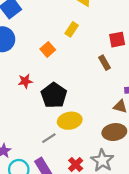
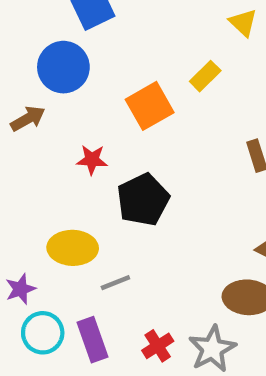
orange square: (48, 49) -> (150, 106), size x1.5
yellow ellipse: (70, 121) -> (73, 248), moved

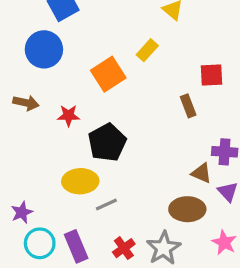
brown arrow: (28, 119) -> (26, 103), moved, turned 45
yellow ellipse: (73, 248) -> (80, 181), moved
gray line: (115, 283) -> (106, 204), moved

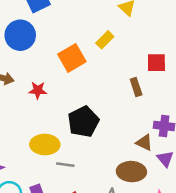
black pentagon: (107, 142) -> (83, 122), moved
gray line: (106, 204) -> (65, 165), turned 30

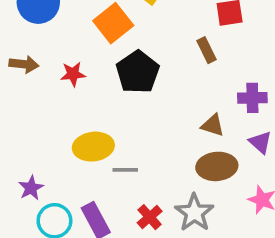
black pentagon: (83, 122) -> (138, 72), moved
brown triangle: (144, 143) -> (213, 125), moved

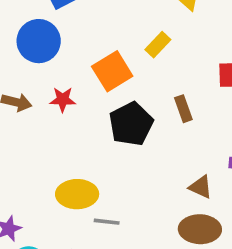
brown rectangle: (207, 50) -> (183, 109), moved
red star: (73, 74) -> (63, 99), moved

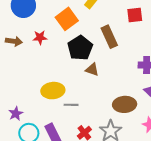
brown rectangle: (183, 109) -> (109, 37), size x1.5
brown triangle: (201, 187) -> (92, 70), moved

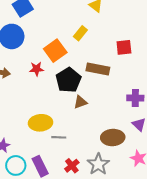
red star: (40, 37) -> (36, 69), moved
brown rectangle: (109, 37) -> (98, 69), turned -55
brown triangle: (92, 70) -> (80, 102), turned -40

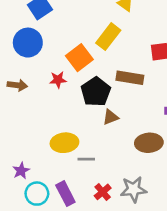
yellow rectangle: (80, 33) -> (108, 37), size x1.5
brown ellipse: (113, 138) -> (149, 143), moved
gray star: (98, 164) -> (134, 189), turned 30

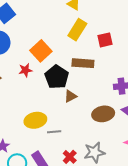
yellow rectangle: (108, 37) -> (77, 30), moved

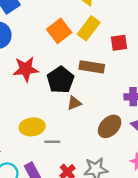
orange square: (41, 51) -> (59, 31), moved
red star: (25, 70) -> (26, 69), size x1.6
brown ellipse: (103, 114) -> (110, 126), turned -40

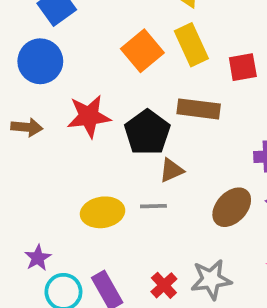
yellow rectangle: (89, 28) -> (191, 45), turned -60
gray line: (52, 142) -> (153, 206), moved

